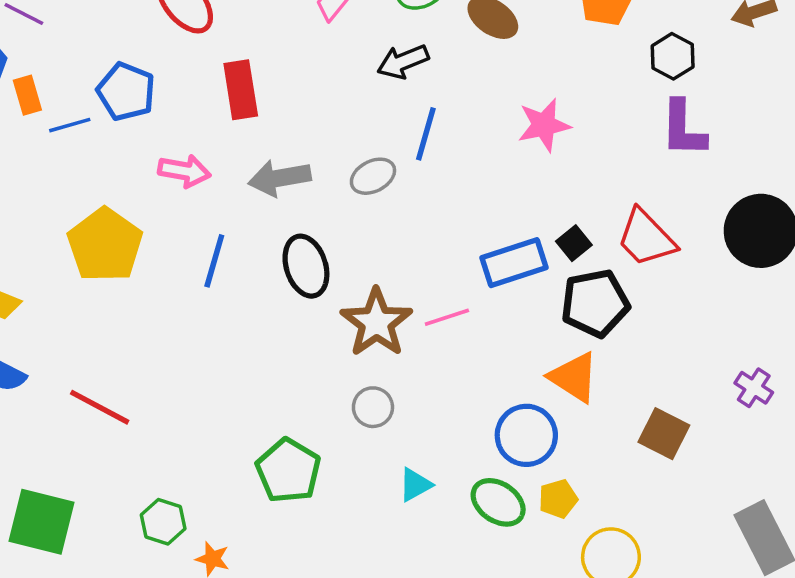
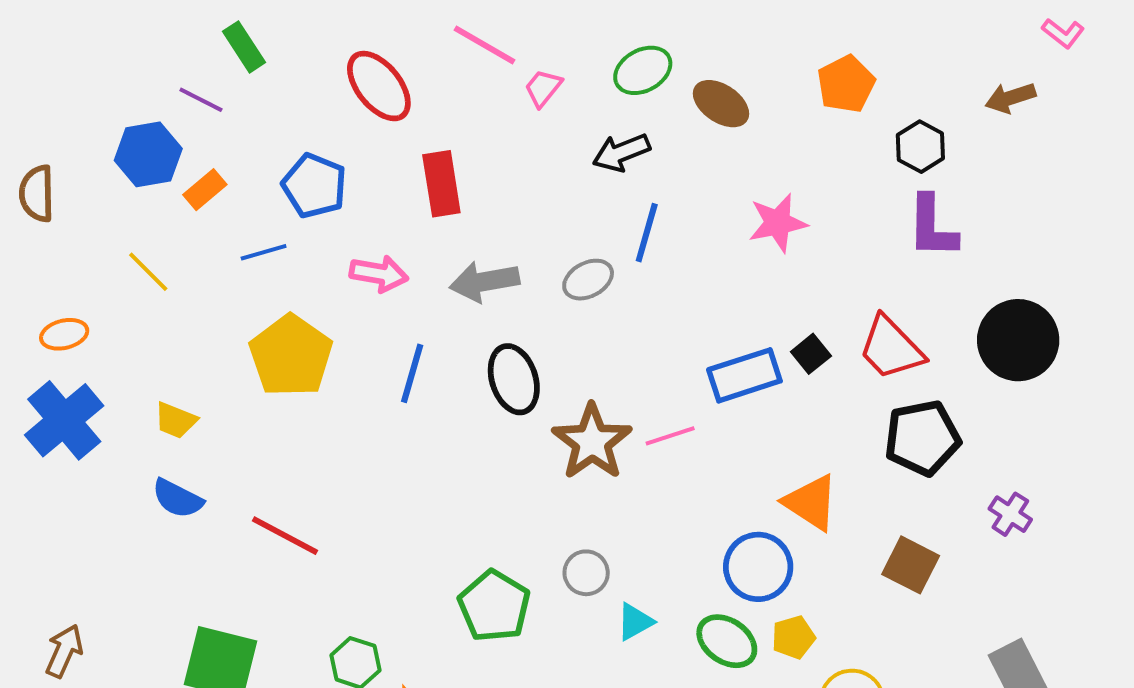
orange rectangle: (27, 95) -> (205, 190), turned 66
blue line: (70, 125) -> (264, 252), moved
black pentagon: (595, 303) -> (922, 438), moved
gray circle: (373, 407) -> (586, 573), moved

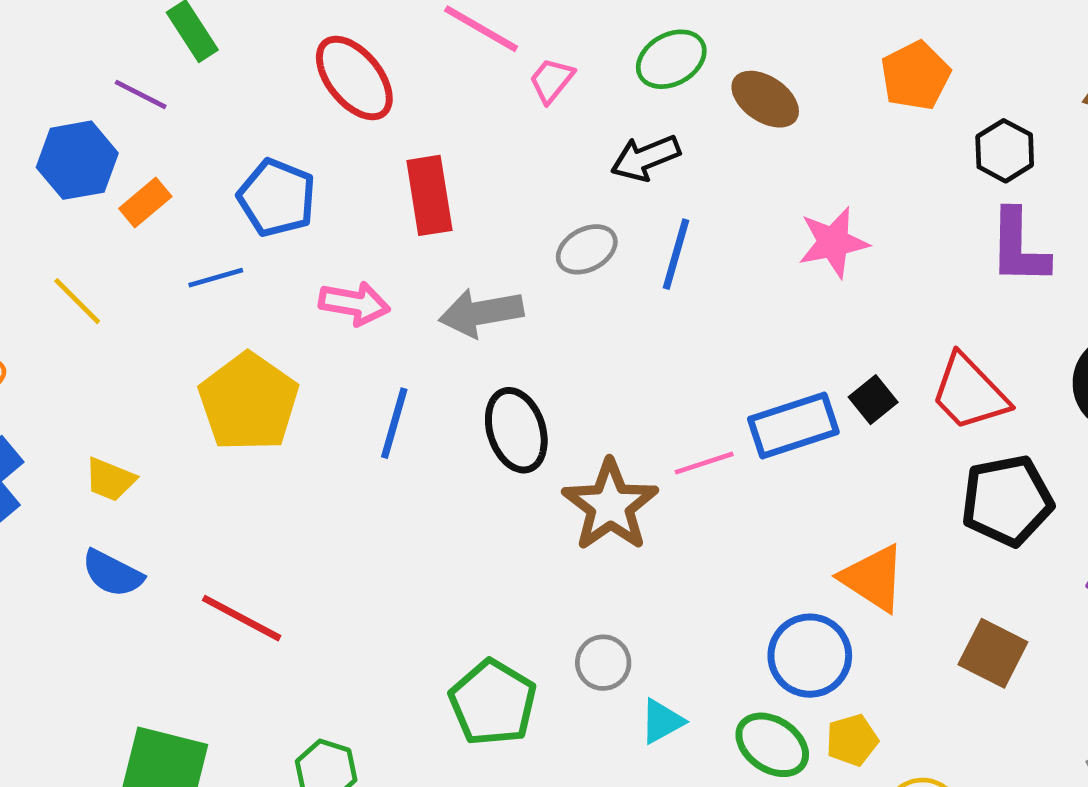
gray ellipse: (588, 280) -> (587, 249), moved
pink line: (670, 436) -> (704, 463), moved

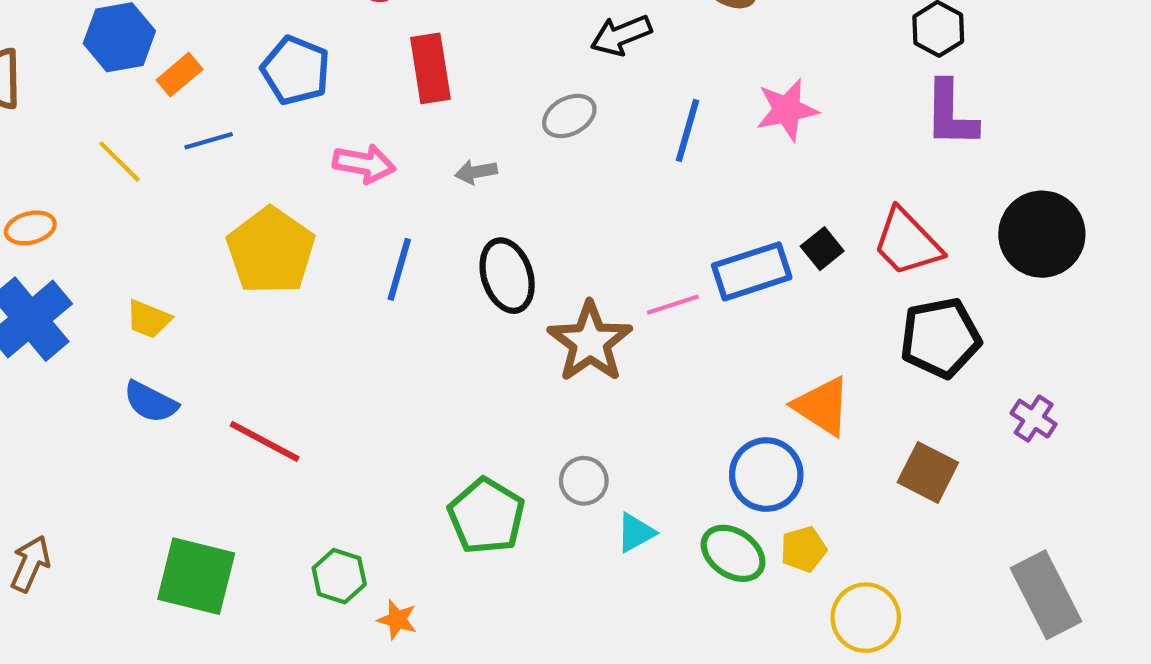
blue line: (676, 254) -> (687, 130), moved
blue line: (216, 278) -> (209, 141), moved
gray arrow: (481, 313) -> (476, 172), size x0.6

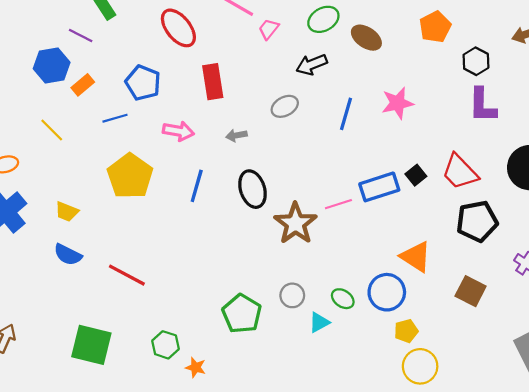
blue line: (209, 141) -> (115, 118), moved
green ellipse: (733, 553) -> (343, 299), moved, size x0.7
yellow circle: (866, 618) -> (420, 366), moved

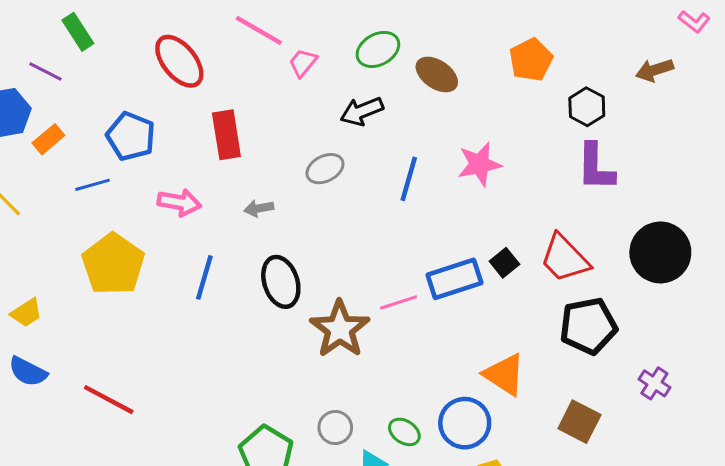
yellow trapezoid: (67, 212) -> (26, 313), turned -55

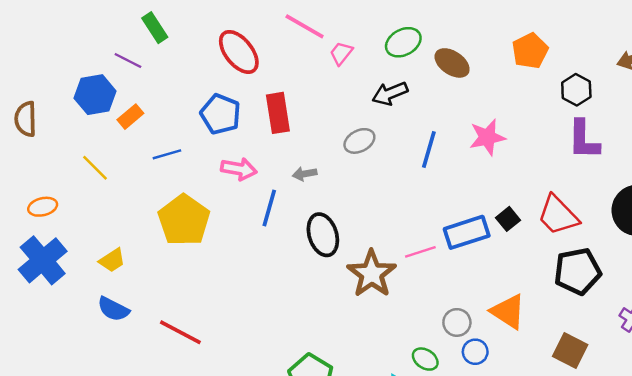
blue pentagon: (131, 136) -> (221, 114), moved
blue line: (204, 277) -> (269, 208), moved
blue circle: (465, 423) -> (475, 352), size x0.6
gray circle: (335, 428) -> (457, 322), moved

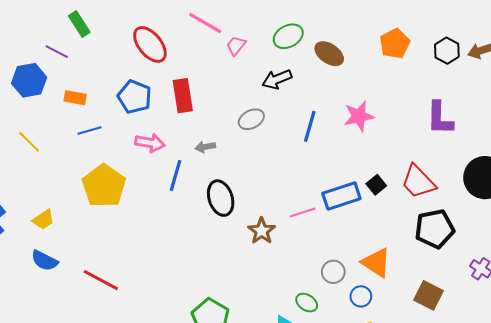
black hexagon: (576, 90) -> (447, 51), moved
orange rectangle: (130, 117) -> (75, 98), moved, turned 50
brown star: (372, 274) -> (262, 231), size x0.7
blue circle: (475, 352) -> (361, 296), moved

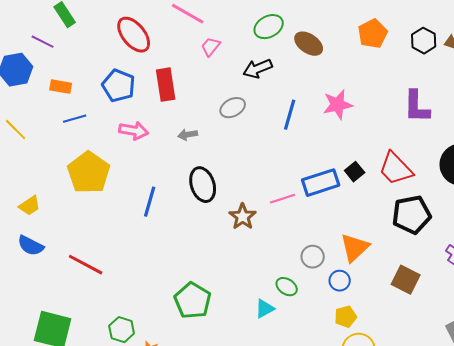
pink trapezoid: (236, 46) -> (211, 47), moved
blue line: (176, 176) -> (150, 202), moved
orange triangle: (376, 263) -> (355, 248), turned 44

